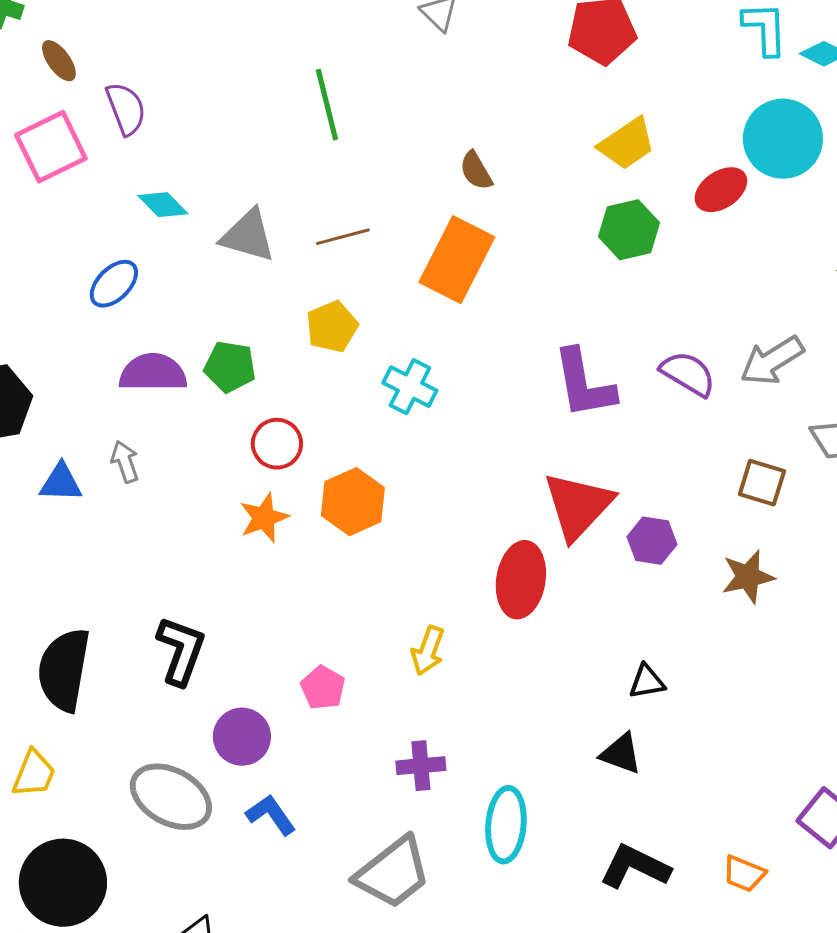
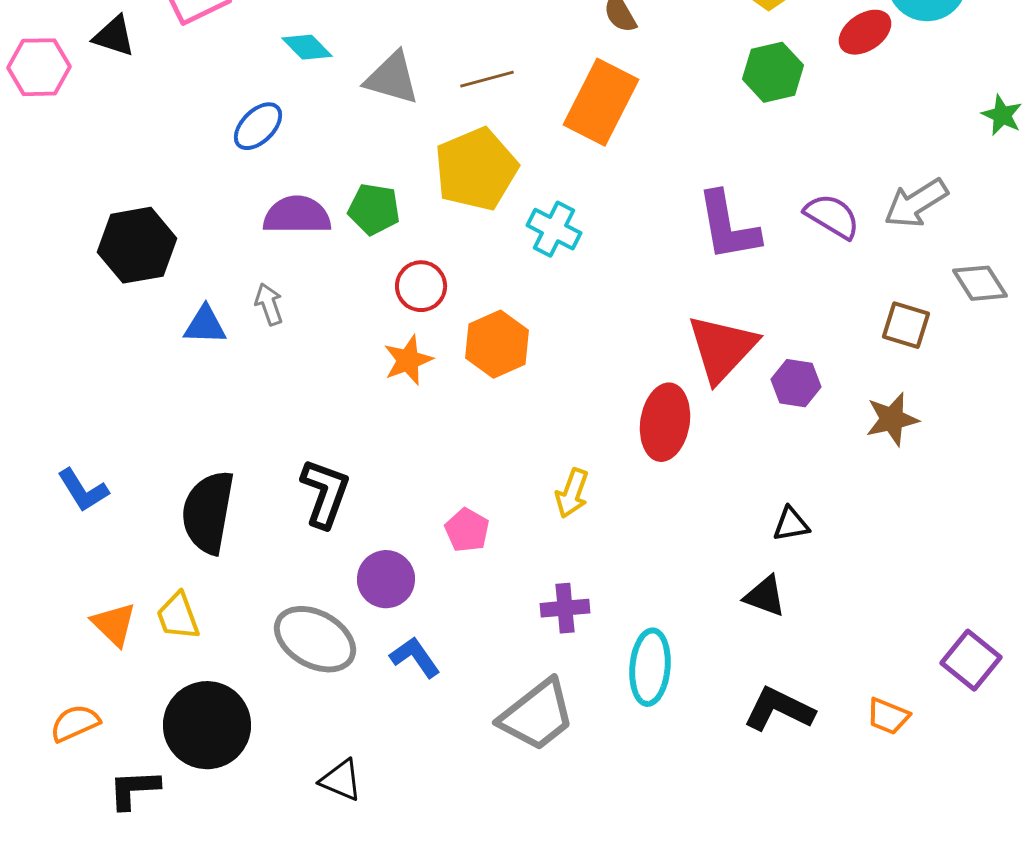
yellow pentagon: (332, 327) -> (476, 169), size x1.6
yellow trapezoid: (34, 774) -> (178, 616), turned 138

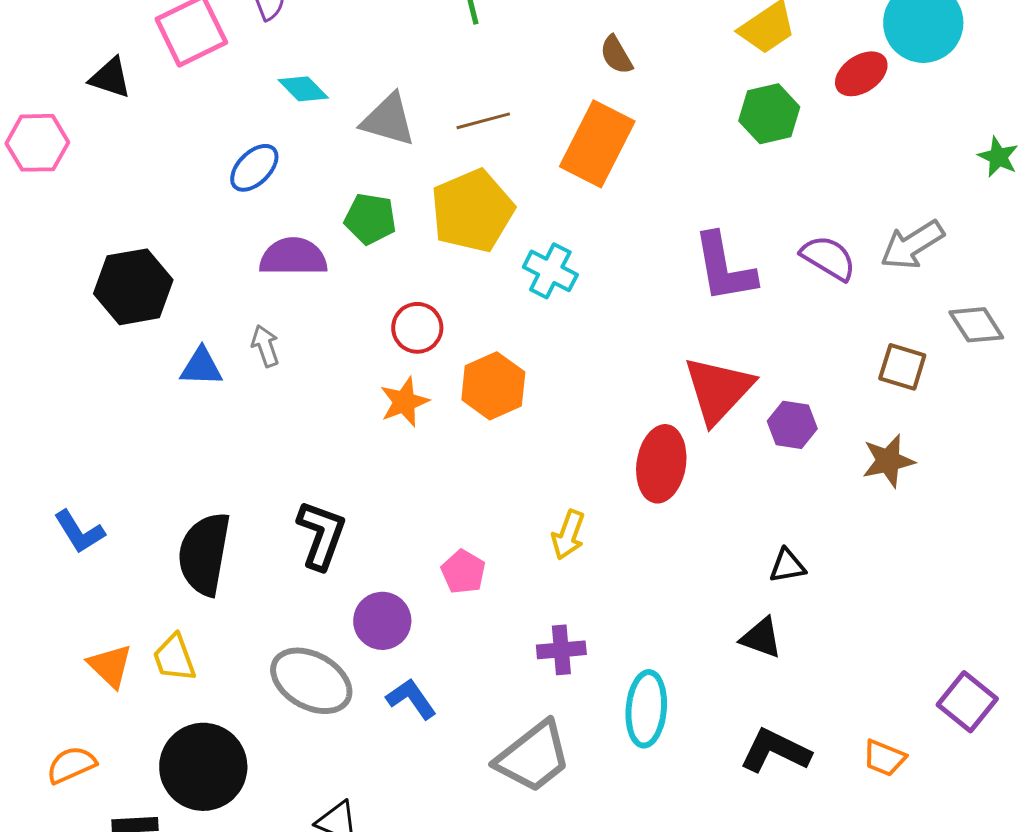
pink hexagon: (39, 67) -> (37, 143), moved
green pentagon: (374, 209) -> (370, 219), moved

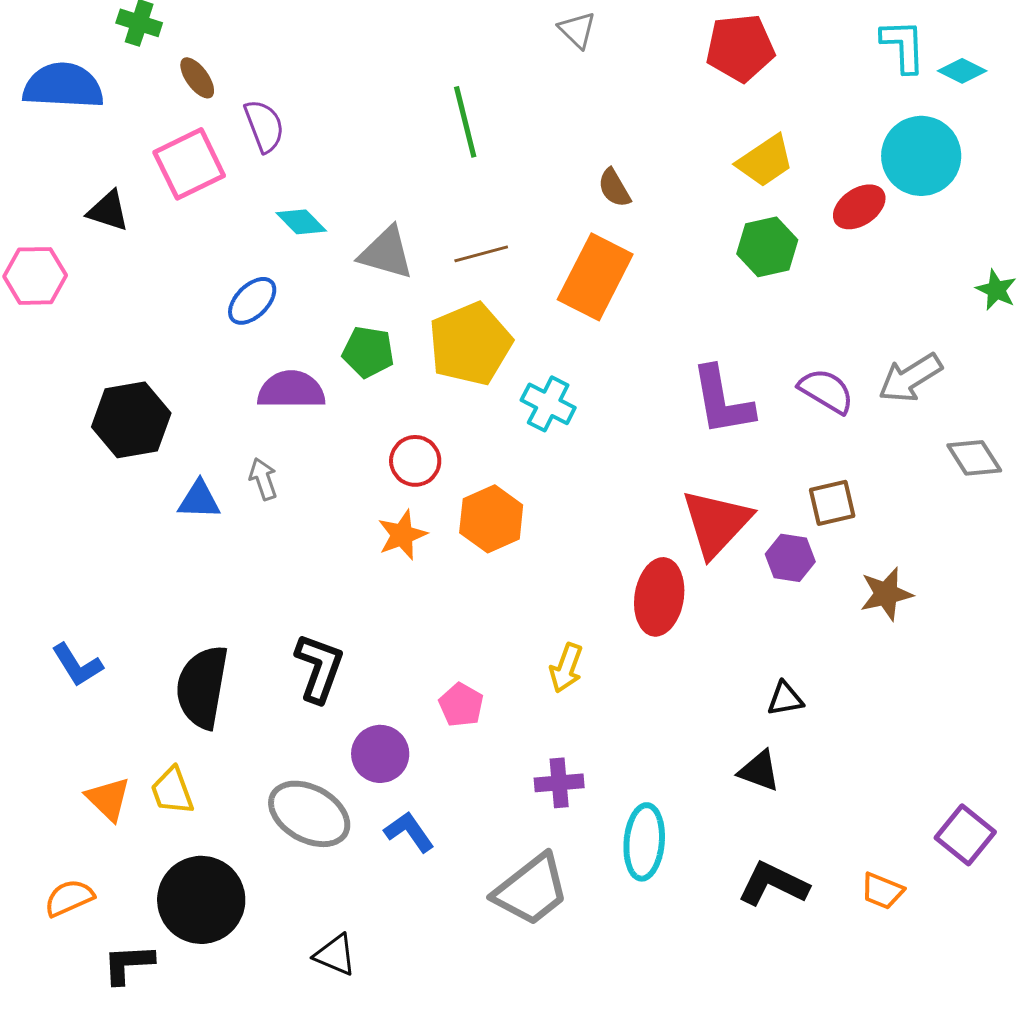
brown square: (902, 367) -> (832, 503), moved, turned -30

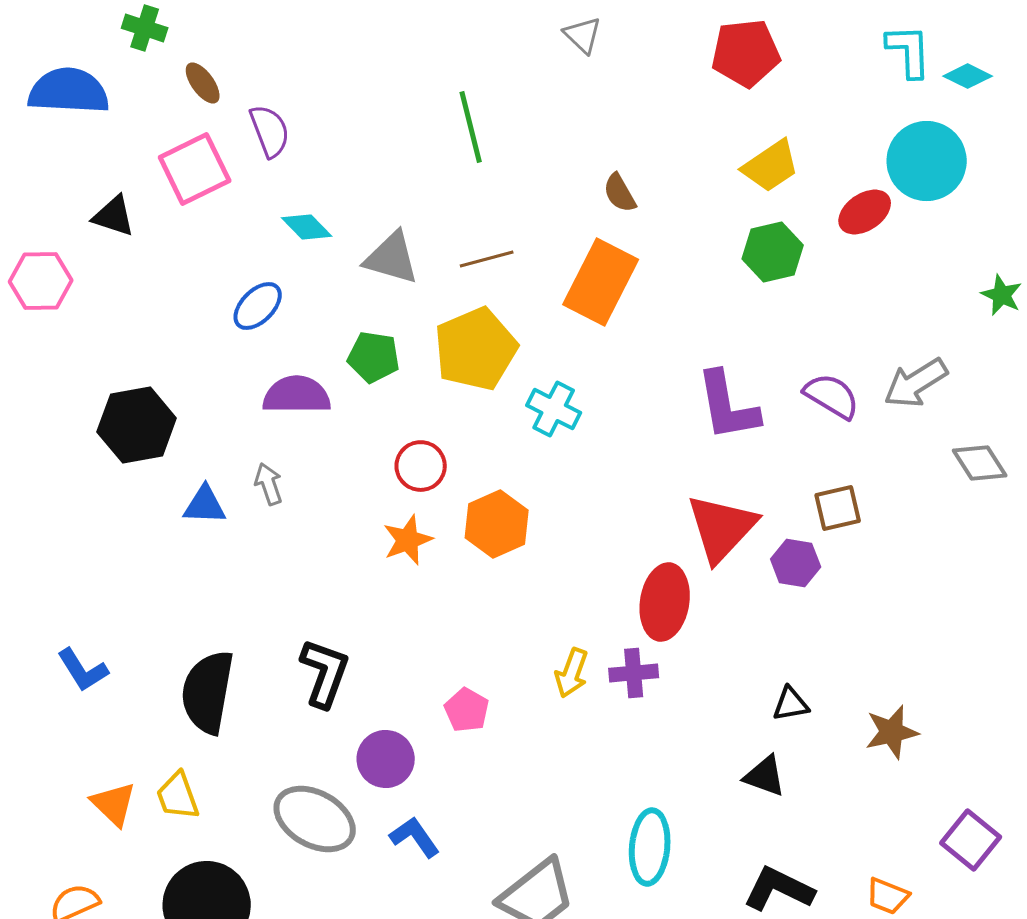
brown star: (886, 594) -> (892, 732), moved
purple cross: (559, 783) -> (634, 673), moved

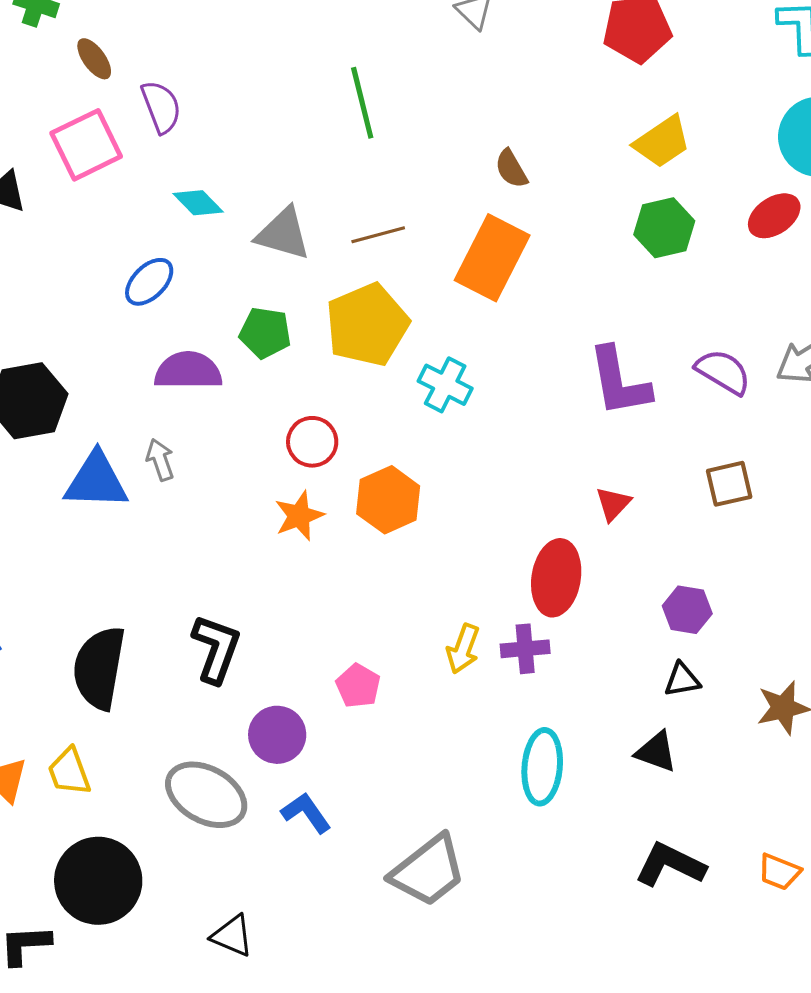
red ellipse: (865, 212) -> (774, 216), moved
blue triangle: (205, 505) -> (96, 481), size x1.5
red triangle: (722, 528) -> (613, 504), size x0.5
purple hexagon: (796, 563) -> (687, 610), moved
cyan ellipse: (650, 847) -> (542, 767), moved

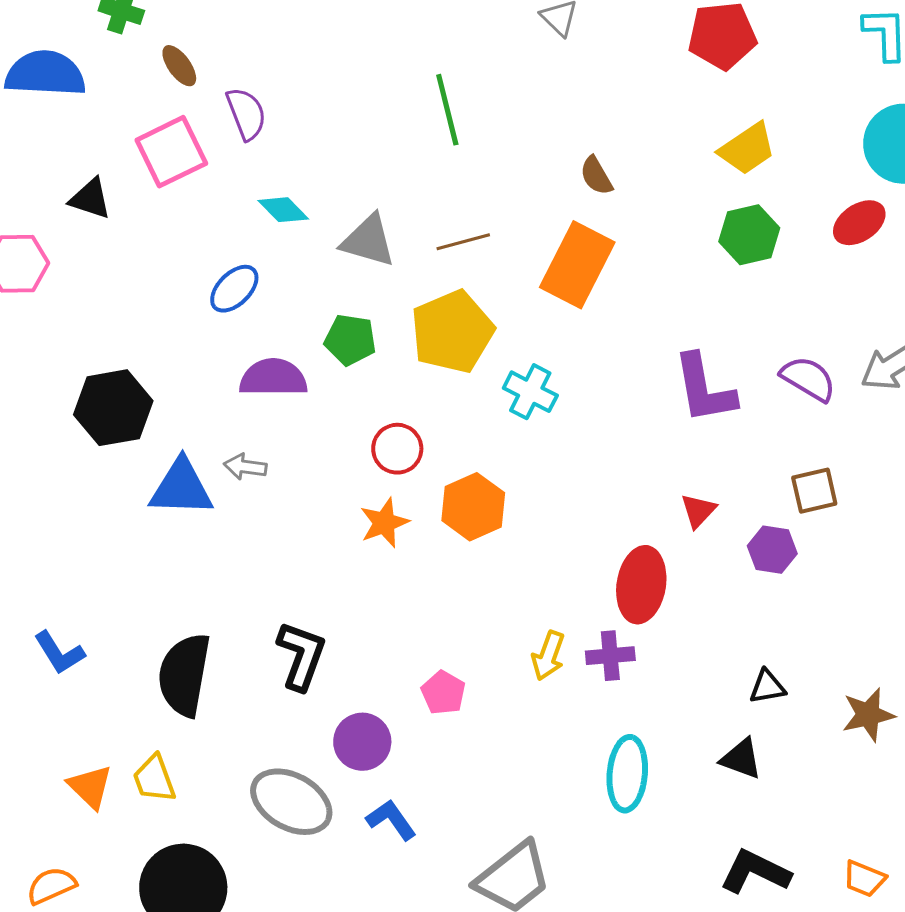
gray arrow: (160, 460) -> (245, 467), turned -63
purple hexagon: (687, 610) -> (772, 550), moved

